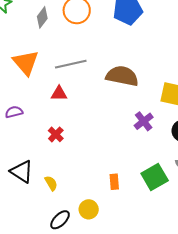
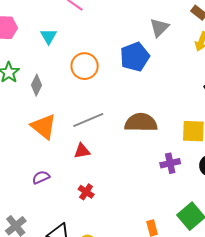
gray diamond: (42, 17) -> (37, 85), moved
purple cross: (144, 121) -> (170, 163), turned 36

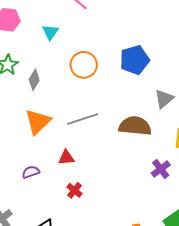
gray triangle: (159, 28) -> (164, 99), moved
orange triangle: (44, 127) -> (38, 122), turned 32
red triangle: (82, 151) -> (66, 158), moved
purple cross: (170, 163) -> (161, 169), turned -30

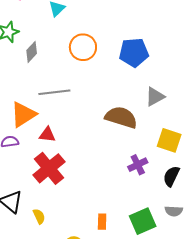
gray line: (83, 119) -> (54, 92), moved
orange triangle: (38, 122) -> (23, 114), moved
red cross: (74, 190) -> (49, 168), size x2.0

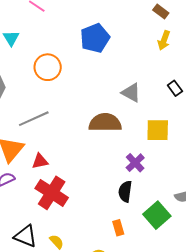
blue pentagon: (134, 53) -> (95, 38), moved
gray triangle: (155, 97) -> (131, 93), turned -45
black semicircle: (171, 176) -> (125, 191), moved

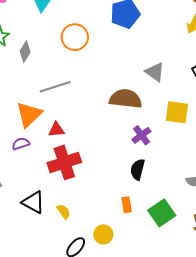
purple cross: (135, 163) -> (142, 135), moved
red cross: (52, 193) -> (64, 162), turned 32
green square: (157, 215) -> (162, 213), moved

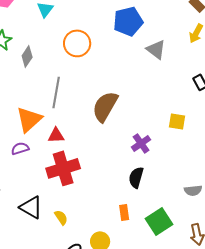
gray triangle: (155, 72) -> (156, 49), moved
gray line: (55, 87) -> (56, 92), turned -64
brown semicircle: (126, 99) -> (105, 106), moved, turned -68
yellow square: (177, 112) -> (177, 121), size x0.7

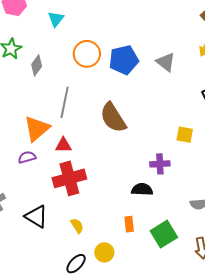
blue pentagon: (128, 21) -> (124, 60), moved
brown semicircle: (105, 106) -> (113, 118), turned -64
purple cross: (141, 143) -> (160, 164), moved, turned 30
black semicircle: (136, 177) -> (142, 189), turned 75
yellow semicircle: (61, 217) -> (77, 226), moved

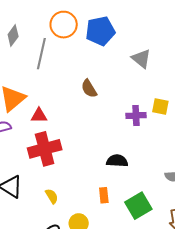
gray triangle: (166, 62) -> (141, 59), moved
gray line: (65, 102) -> (41, 54), moved
brown semicircle: (113, 118) -> (89, 89), size x0.6
purple cross: (160, 164) -> (136, 115), moved

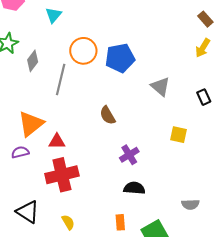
purple cross: (136, 115) -> (129, 155), moved, turned -30

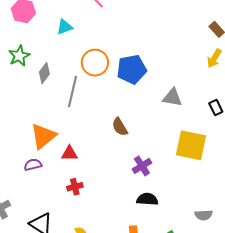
cyan triangle: (53, 15) -> (65, 27), turned 30
gray triangle: (160, 86) -> (172, 97), turned -30
yellow square: (179, 135) -> (191, 145), size x1.8
red cross: (62, 175) -> (75, 187), size x0.5

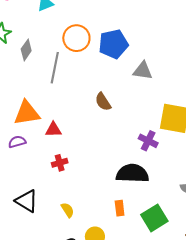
gray triangle: (172, 97) -> (143, 71), moved
orange triangle: (43, 136) -> (27, 113), turned 32
purple cross: (142, 166) -> (148, 141), moved, turned -30
black semicircle: (147, 199) -> (132, 173), size x1.5

